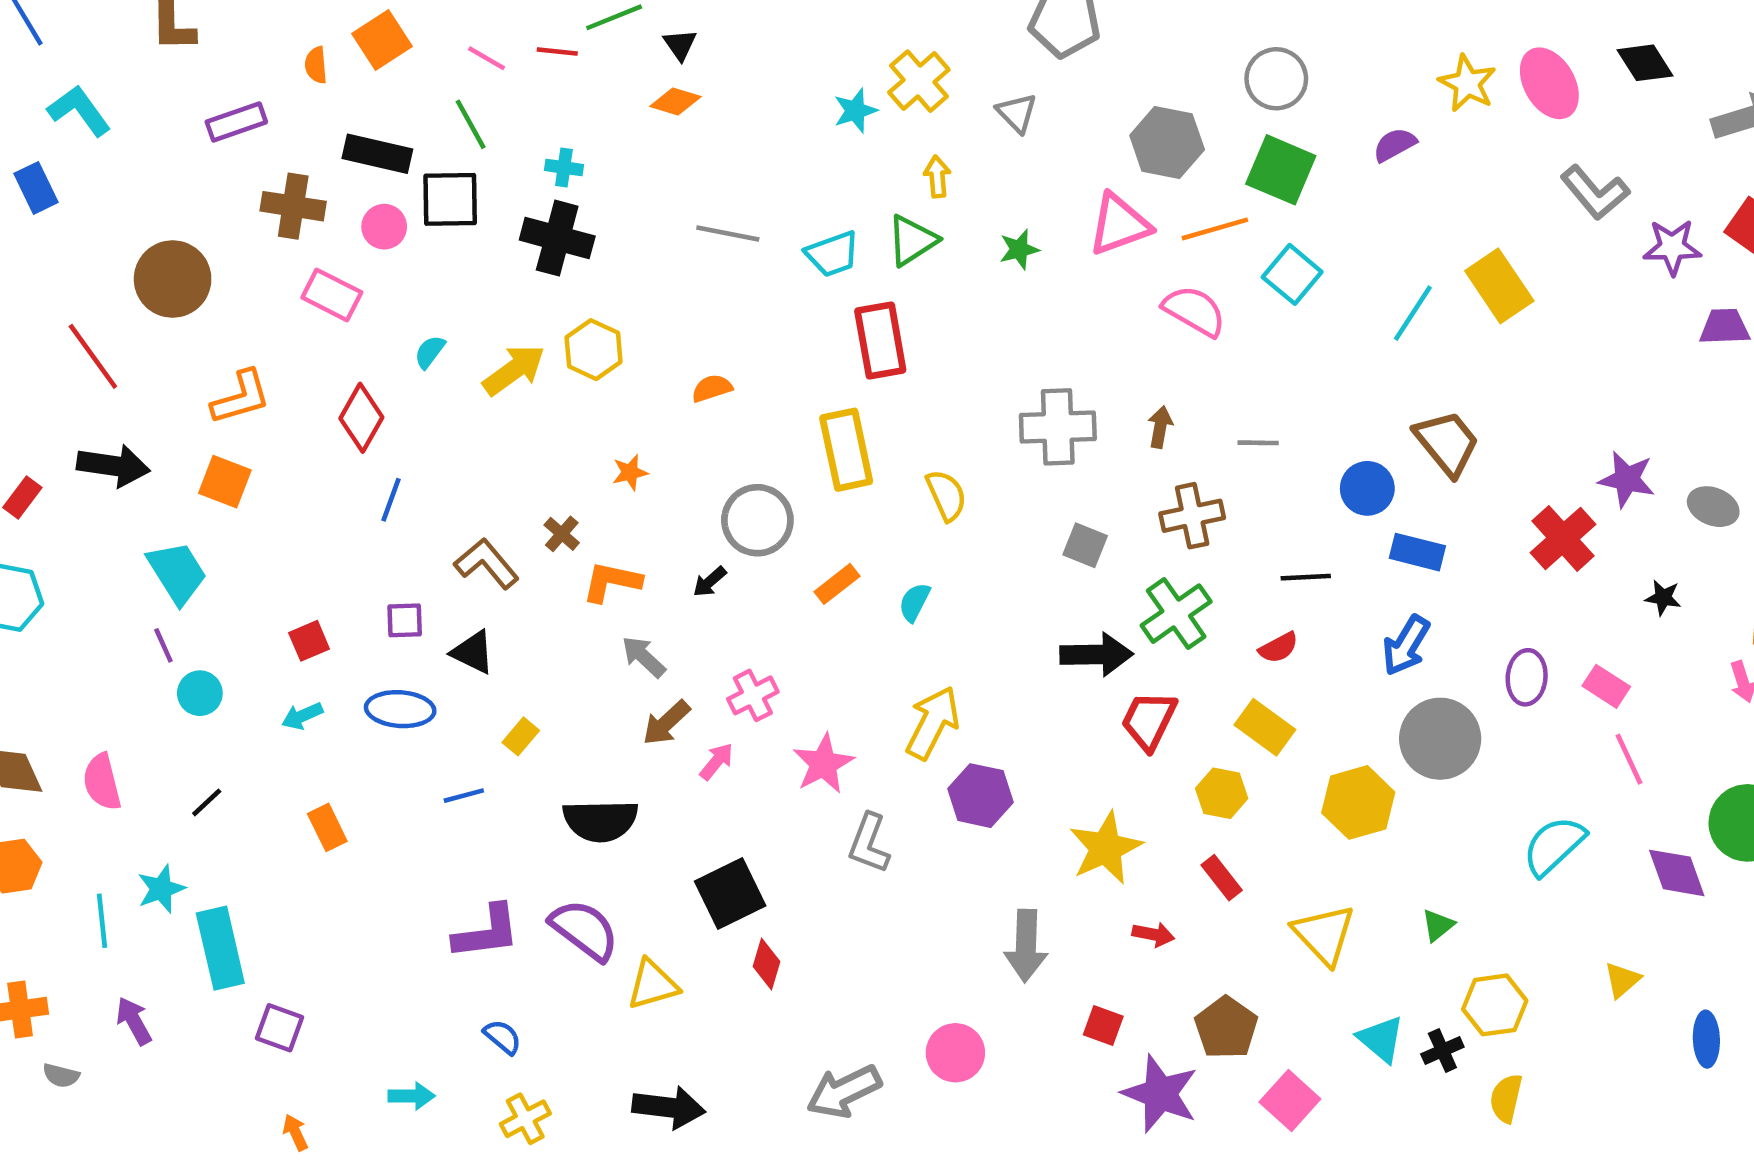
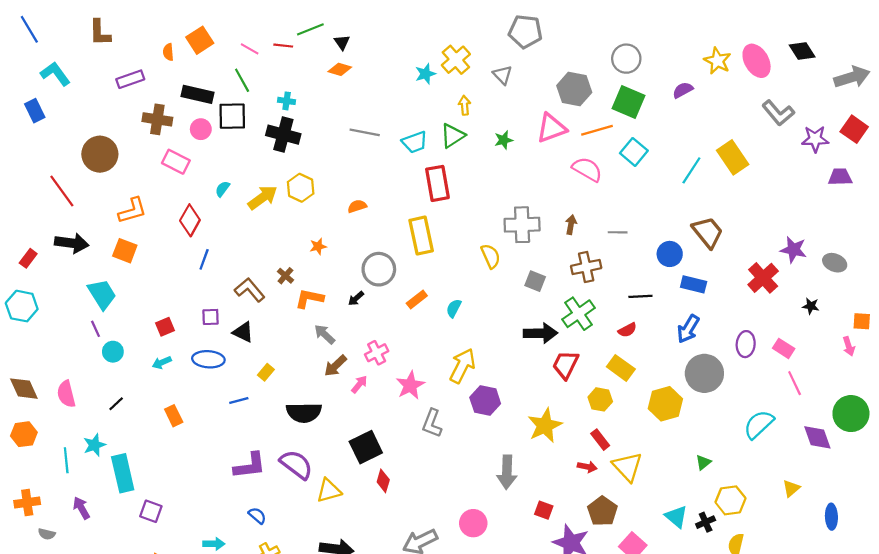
yellow semicircle: (946, 495) -> (491, 256), moved
red arrow: (1153, 934) -> (587, 467), moved
yellow triangle: (1324, 934) -> (627, 467), moved

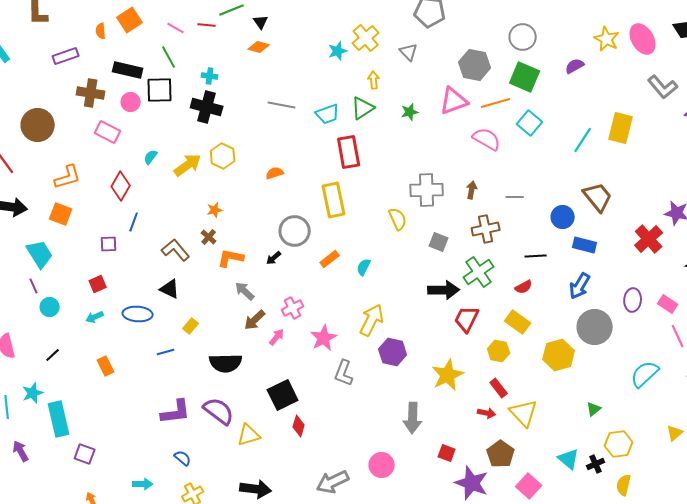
yellow rectangle: (733, 157) -> (621, 128), turned 48
orange star: (318, 246) -> (215, 210), moved
purple square: (211, 317) -> (109, 244), moved

